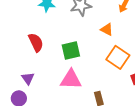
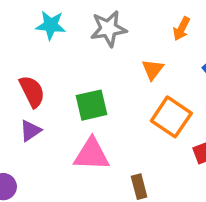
orange triangle: (107, 29) -> (153, 69), turned 40
purple triangle: (28, 78) -> (30, 131), moved, turned 32

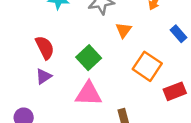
orange triangle: (153, 69) -> (124, 30), moved
green square: (92, 105) -> (89, 58), turned -30

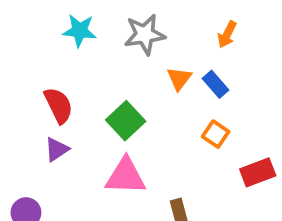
blue rectangle: (178, 34) -> (216, 84), moved
orange square: (147, 66) -> (216, 134), size x0.6

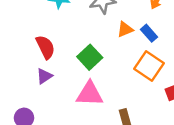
orange triangle: (179, 79) -> (125, 29), turned 30
orange square: (216, 134) -> (149, 66), size x1.6

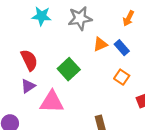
orange square: (149, 66) -> (122, 77), size x0.6
pink triangle: (90, 94) -> (52, 102), moved

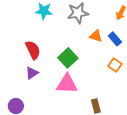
orange triangle: (100, 44) -> (96, 36), turned 40
pink triangle: (52, 102) -> (67, 84), moved

